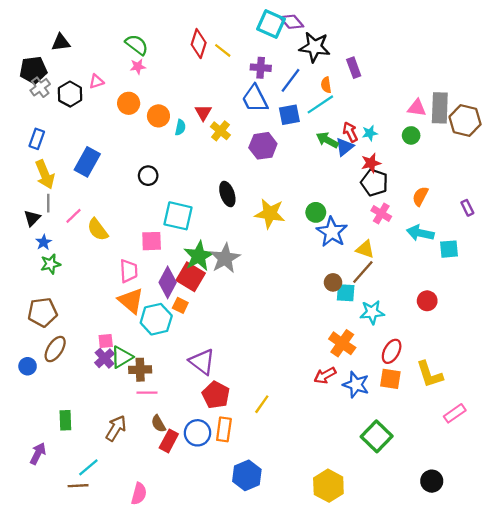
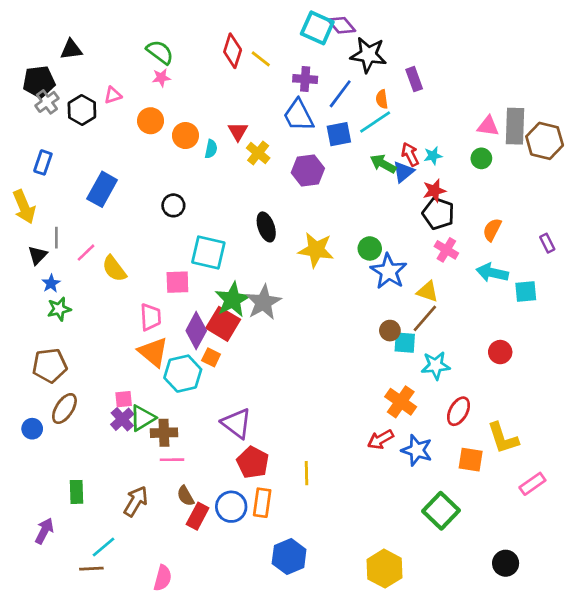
yellow arrow: (45, 174) -> (24, 207), moved
orange square: (390, 379) -> (471, 460), moved
yellow line: (262, 404) -> (307, 473), turned -36

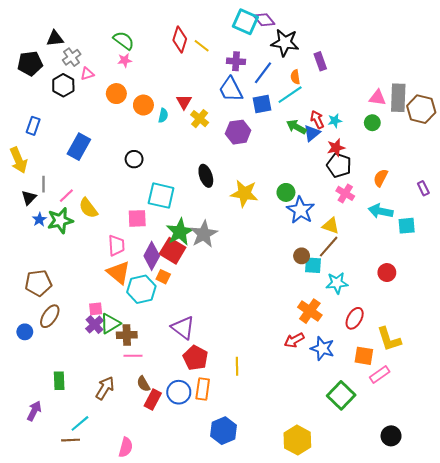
gray cross: (47, 102) -> (72, 57), moved
green star: (59, 309) -> (60, 221), moved, size x1.4
pink rectangle: (532, 484) -> (380, 374), moved

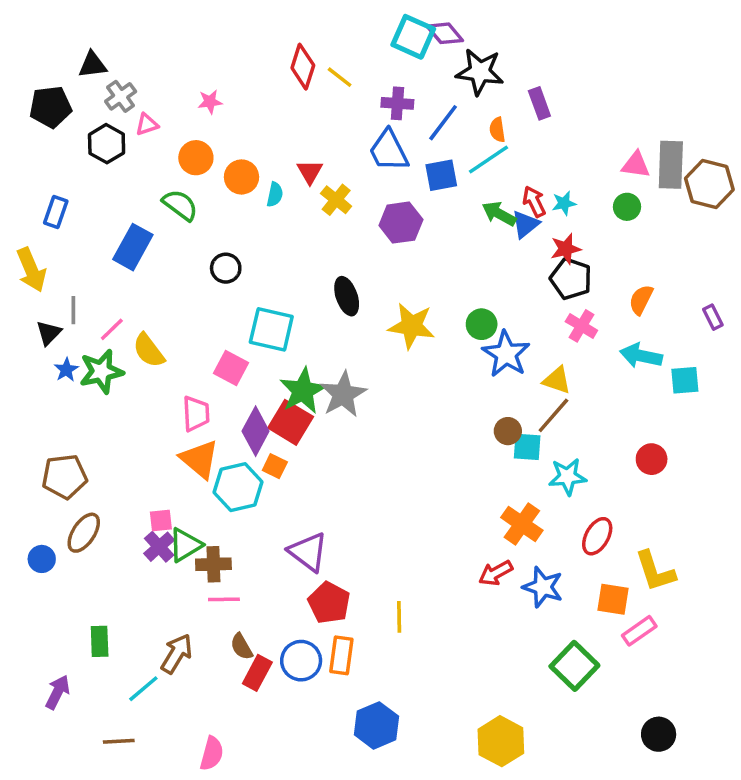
green semicircle: (124, 41) -> (180, 205), moved
pink square: (137, 218) -> (231, 368), turned 30
cyan line: (80, 423) -> (143, 689), moved

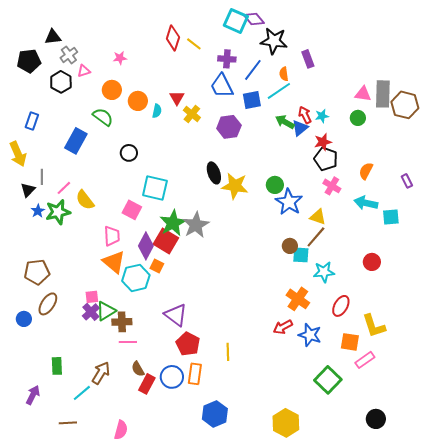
black ellipse: (347, 296) -> (214, 173), moved

